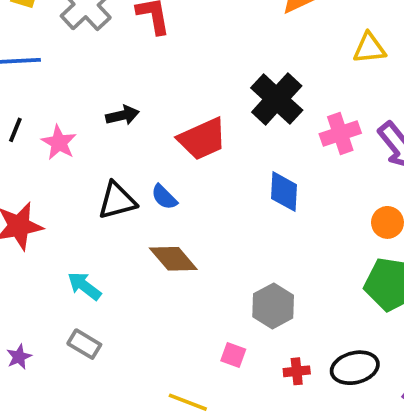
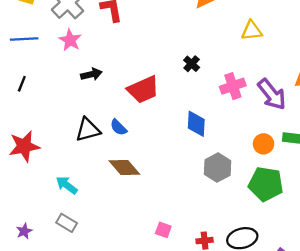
black cross: (277, 99) -> (192, 64), size x0.5
pink star: (59, 143) -> (70, 40), moved
gray hexagon: (273, 306) -> (218, 167), moved

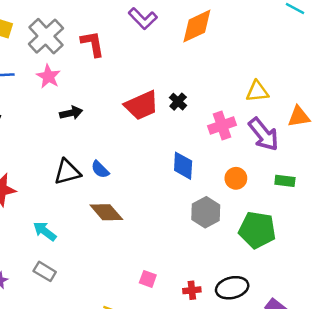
yellow triangle: (252, 31) -> (257, 92), moved
red trapezoid: (143, 90) -> (142, 105), moved
orange circle: (264, 144) -> (236, 178), moved

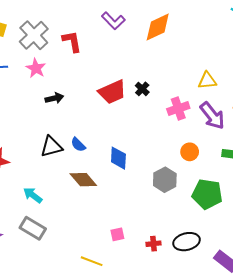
blue diamond: (183, 166) -> (118, 158), moved
gray rectangle: (45, 271) -> (33, 228), size x1.4
pink square: (148, 279) -> (117, 234), turned -32

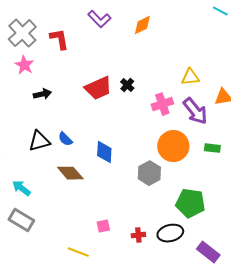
orange diamond: (158, 27) -> (142, 25), size x0.7
orange circle: (190, 152) -> (173, 146), size x1.8
green pentagon: (207, 194) -> (190, 203), moved

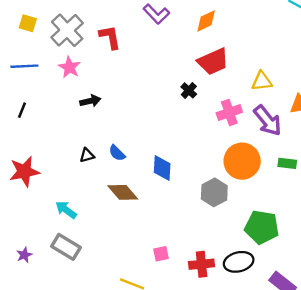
red trapezoid: (98, 88) -> (213, 62), moved
black triangle: (39, 141) -> (87, 155), size x0.6
red cross: (138, 235) -> (202, 264), size x1.5

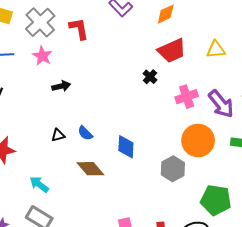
yellow triangle: (262, 81) -> (216, 50), moved

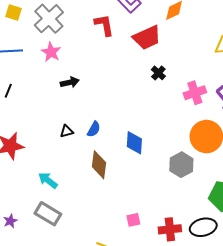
red L-shape: (79, 29) -> (104, 25), moved
red trapezoid: (172, 51) -> (147, 37), moved
blue semicircle: (85, 133) -> (94, 129), turned -105
brown diamond: (90, 169) -> (99, 165), turned 48

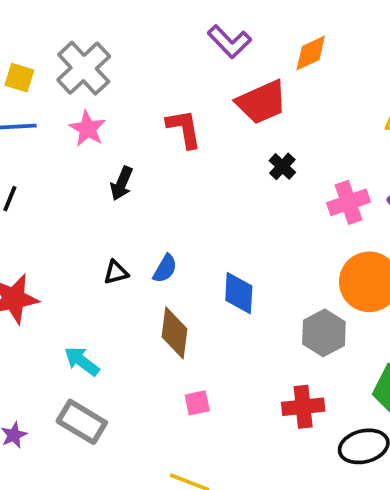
yellow square: (13, 12) -> (19, 78), moved
red L-shape: (104, 25) -> (184, 129), moved
black arrow: (70, 82) -> (122, 183), turned 126
pink square: (133, 220) -> (197, 403), moved
red cross: (170, 229) -> (303, 407), moved

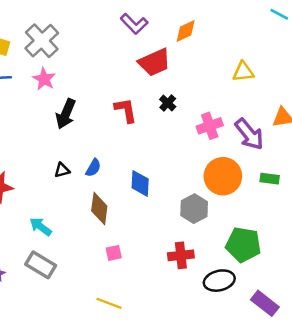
red L-shape: (184, 129) -> (126, 110), moved
black arrow: (122, 183) -> (66, 114), size x1.4

